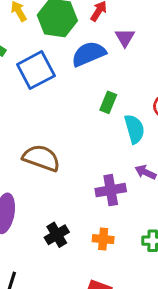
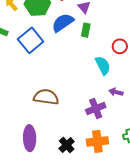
green rectangle: (108, 102) -> (86, 30), moved
orange cross: (103, 239) -> (97, 141), size x1.5

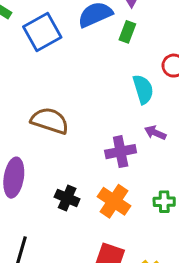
orange cross: (97, 141) -> (114, 201), turned 30
black cross: (67, 145) -> (67, 198), turned -35

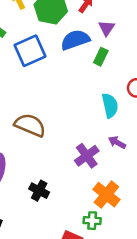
purple cross: (121, 152) -> (87, 156), turned -30
orange cross: (114, 201) -> (106, 195), moved
green cross: (164, 202) -> (92, 221), moved

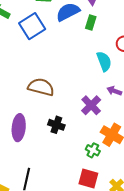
black cross: (39, 191) -> (56, 125), moved
green cross: (92, 221) -> (93, 150), moved, turned 32

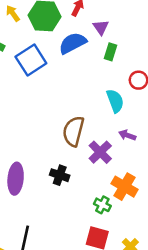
green rectangle: (91, 22) -> (111, 52), moved
brown semicircle: (41, 87) -> (73, 131), moved, turned -90

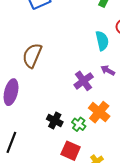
brown semicircle: (73, 131) -> (32, 55), moved
black cross: (60, 175) -> (55, 121), moved

